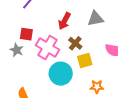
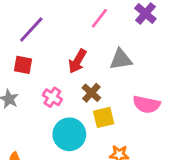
red square: (26, 34) -> (23, 65), moved
pink cross: (48, 48) -> (52, 97), size x0.6

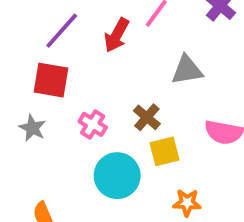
red arrow: (77, 61) -> (117, 35), moved
red square: (23, 65) -> (51, 80), size x1.4

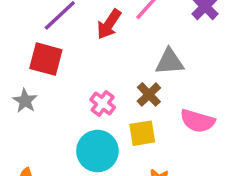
brown cross: (147, 117) -> (149, 94), moved
pink cross: (93, 124) -> (103, 103), moved

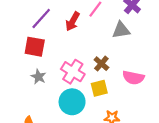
gray triangle: (170, 62) -> (121, 30), moved
gray star: (25, 101) -> (38, 77), moved
pink cross: (103, 103) -> (73, 72), size x1.5

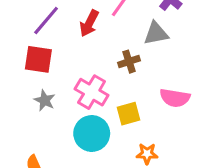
brown cross: (101, 64) -> (129, 62), moved, turned 32

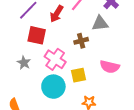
red square: (38, 59) -> (37, 35), moved

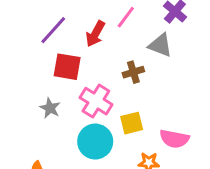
gray triangle: (100, 23) -> (160, 45), turned 30
pink semicircle: (110, 67) -> (174, 139), moved

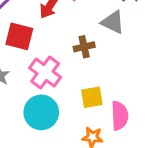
yellow square: (132, 123) -> (92, 97), moved
pink semicircle: (174, 139) -> (120, 116), turned -108

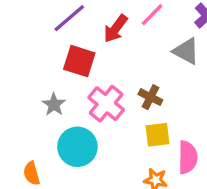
brown cross: (84, 47) -> (150, 97), moved, turned 36
cyan circle: (41, 112) -> (77, 147), moved

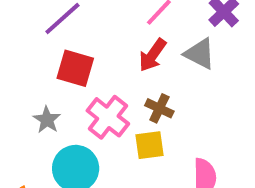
red arrow: (116, 29) -> (153, 55), moved
yellow square: (158, 135) -> (150, 145), moved

